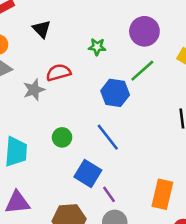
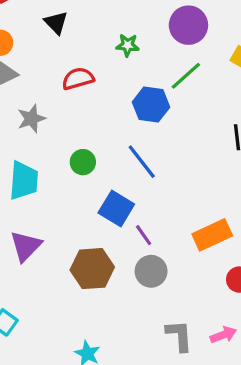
gray star: (34, 90) -> (31, 119), moved
orange rectangle: (162, 194) -> (212, 235), turned 52
purple triangle: (17, 202) -> (26, 246), turned -40

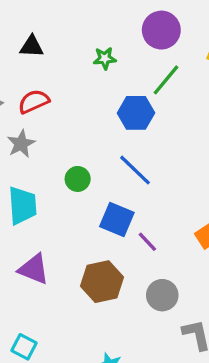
black triangle: (56, 23) -> (32, 46), turned -35
red semicircle: (78, 79) -> (34, 102), moved
purple triangle: (26, 246) -> (34, 269), turned -44
gray circle: (151, 271) -> (162, 295), moved

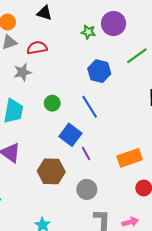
purple circle: (161, 30) -> (114, 24), moved
green line: (166, 80) -> (137, 56), moved

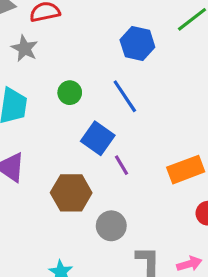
gray star: (22, 72) -> (25, 48), turned -30
gray circle: (87, 189) -> (111, 226), moved

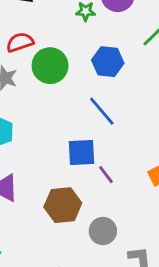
green circle: (70, 93) -> (50, 66), moved, size x1.6
blue square: (98, 138) -> (81, 152), turned -32

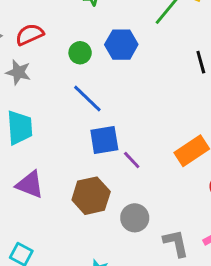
green circle: (50, 66) -> (80, 53), moved, size x0.6
blue line: (102, 111) -> (87, 98), moved

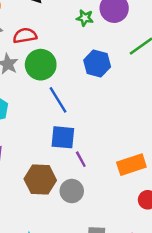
green circle: (80, 53) -> (41, 65), moved, size x1.6
gray circle: (135, 218) -> (72, 191), moved

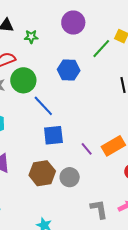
green star: (85, 18) -> (31, 37), moved
purple line: (81, 159) -> (87, 149), moved

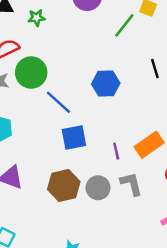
blue hexagon: (69, 70) -> (106, 84), moved
purple line: (87, 149) -> (116, 151), turned 32
gray L-shape: (99, 209) -> (131, 184), moved

